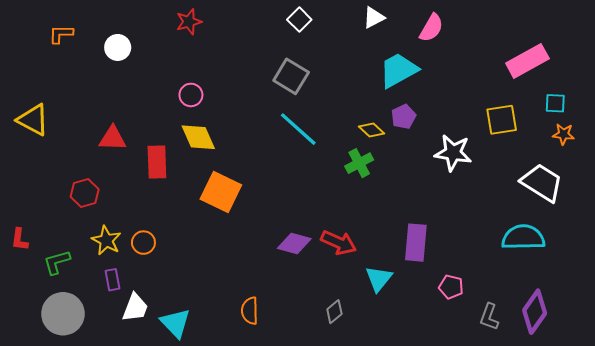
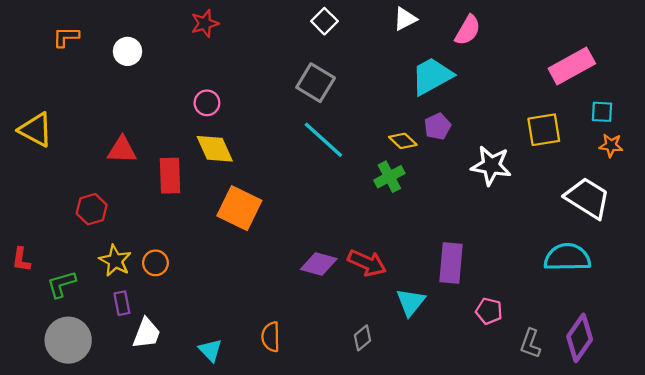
cyan triangle: (175, 323) -> (210, 350), moved, size x0.7

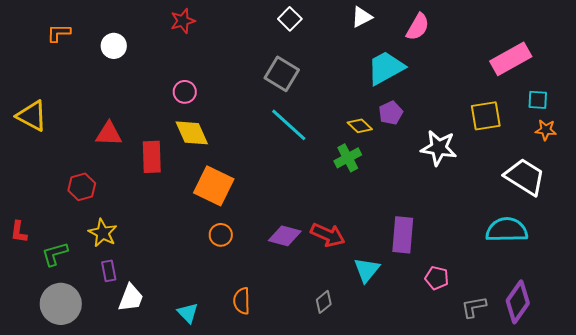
orange circle: (155, 263) -> (221, 235), moved
gray L-shape: (530, 343) -> (474, 307), turned 60

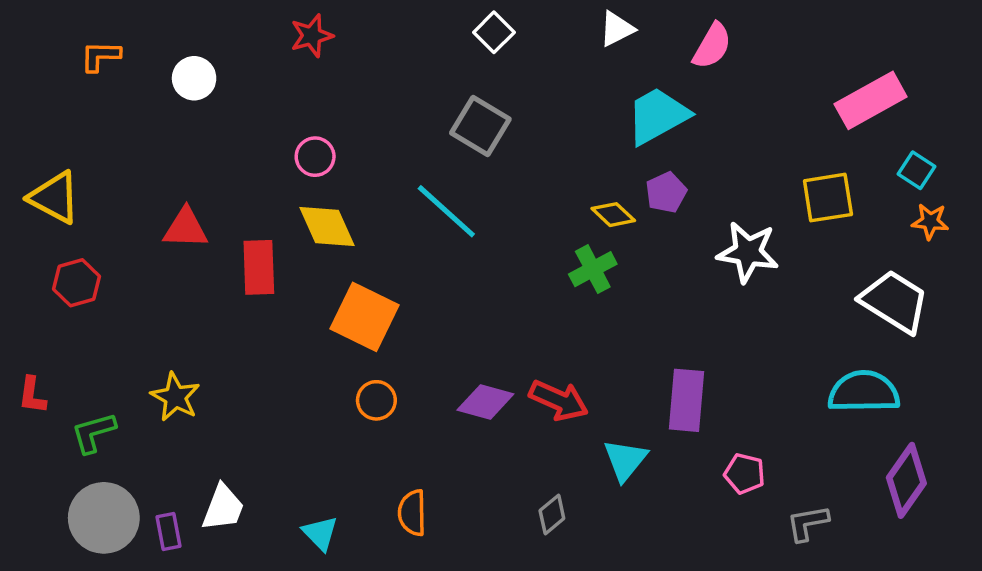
cyan square: (538, 100) -> (917, 170), turned 30
cyan line: (289, 125) -> (446, 211), moved
red hexagon: (82, 187) -> (77, 283), moved
purple rectangle: (109, 271) -> (169, 532), moved
purple diamond: (518, 302) -> (906, 480), moved

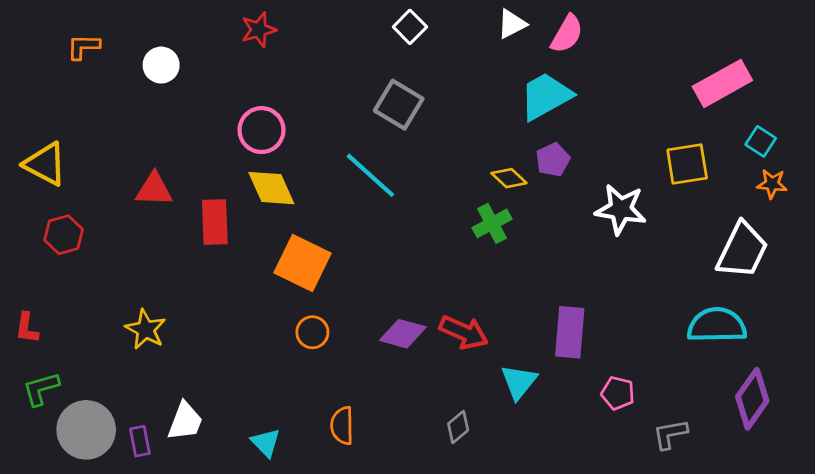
pink semicircle: (712, 46) -> (567, 34), moved
pink circle: (315, 157) -> (262, 130), size x1.4
white trapezoid: (894, 301) -> (742, 250), turned 84
green L-shape: (94, 433) -> (41, 389), moved

